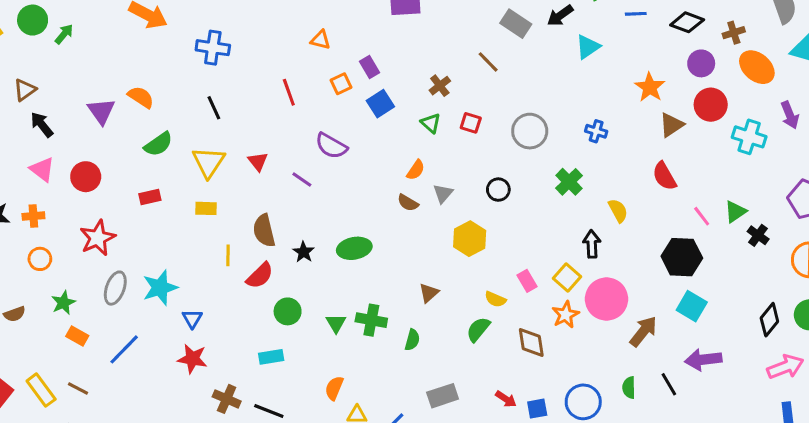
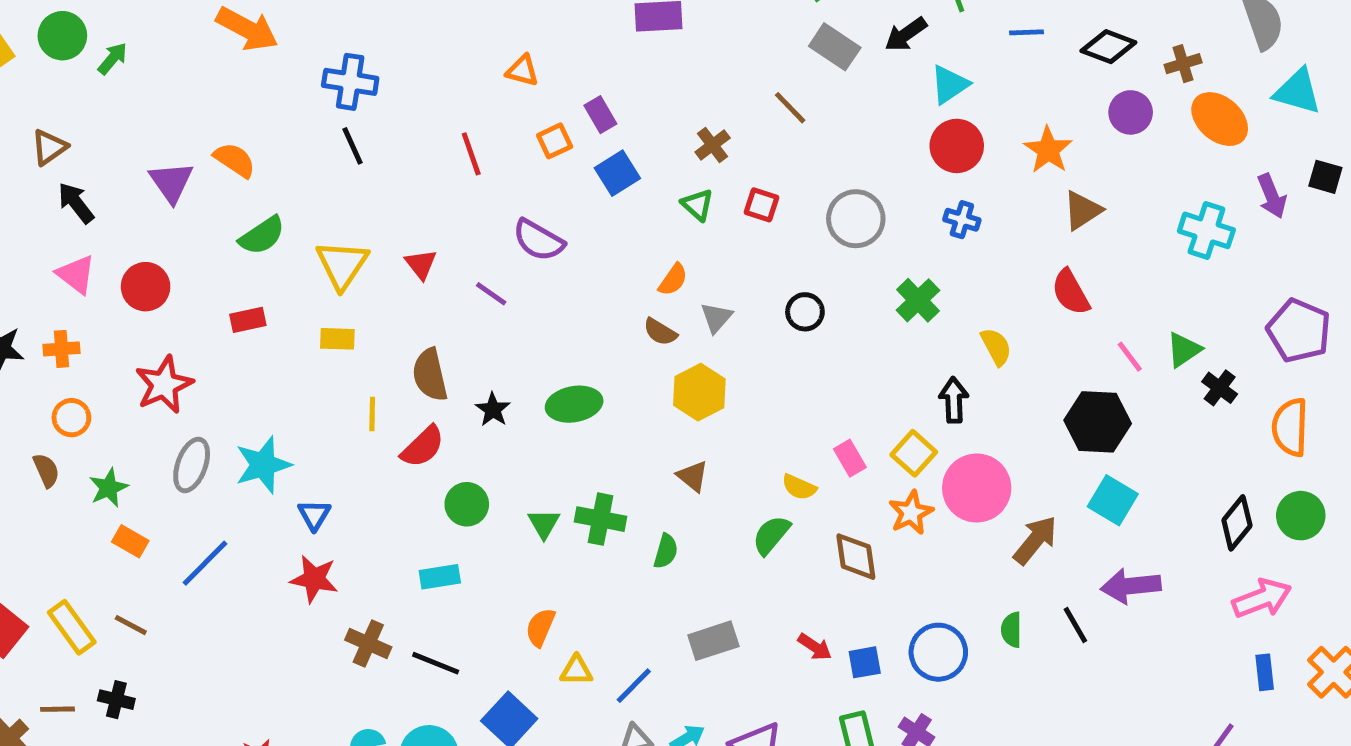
red circle: (711, 105) -> (957, 146), moved
black line: (214, 108) -> (353, 146), moved
yellow hexagon: (470, 239) -> (699, 392), moved
brown triangle: (429, 293) -> (693, 476), turned -40
brown semicircle: (15, 314) -> (46, 470), moved, turned -95

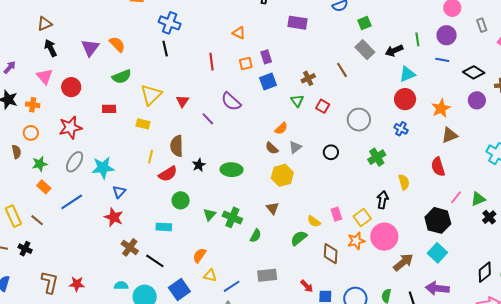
pink line: (1130, 357) -> (456, 197), turned 64

